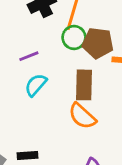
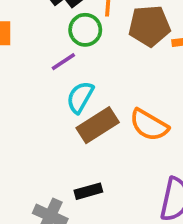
green circle: (74, 37) -> (85, 30), moved
brown rectangle: (84, 85) -> (98, 125), moved, turned 68

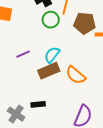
purple line: (63, 62) -> (23, 54), moved
cyan semicircle: (80, 97) -> (52, 55), moved

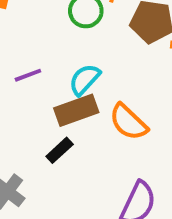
black rectangle: (38, 104) -> (60, 150), moved, turned -40

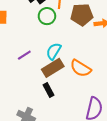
black rectangle: (60, 150) -> (48, 90), turned -64

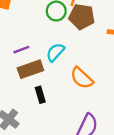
brown pentagon: (82, 15) -> (82, 17), moved
brown rectangle: (53, 68) -> (30, 69), moved

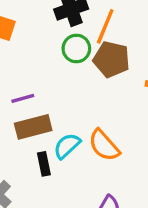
cyan semicircle: (55, 52) -> (67, 146), moved

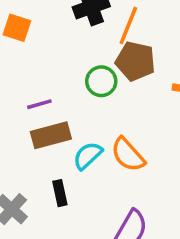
green circle: (76, 49) -> (101, 81), moved
black rectangle: (44, 164) -> (60, 193), moved

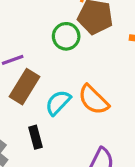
brown rectangle: (51, 135) -> (24, 87), turned -40

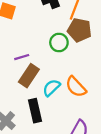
black rectangle: (35, 137) -> (35, 111), size x1.5

